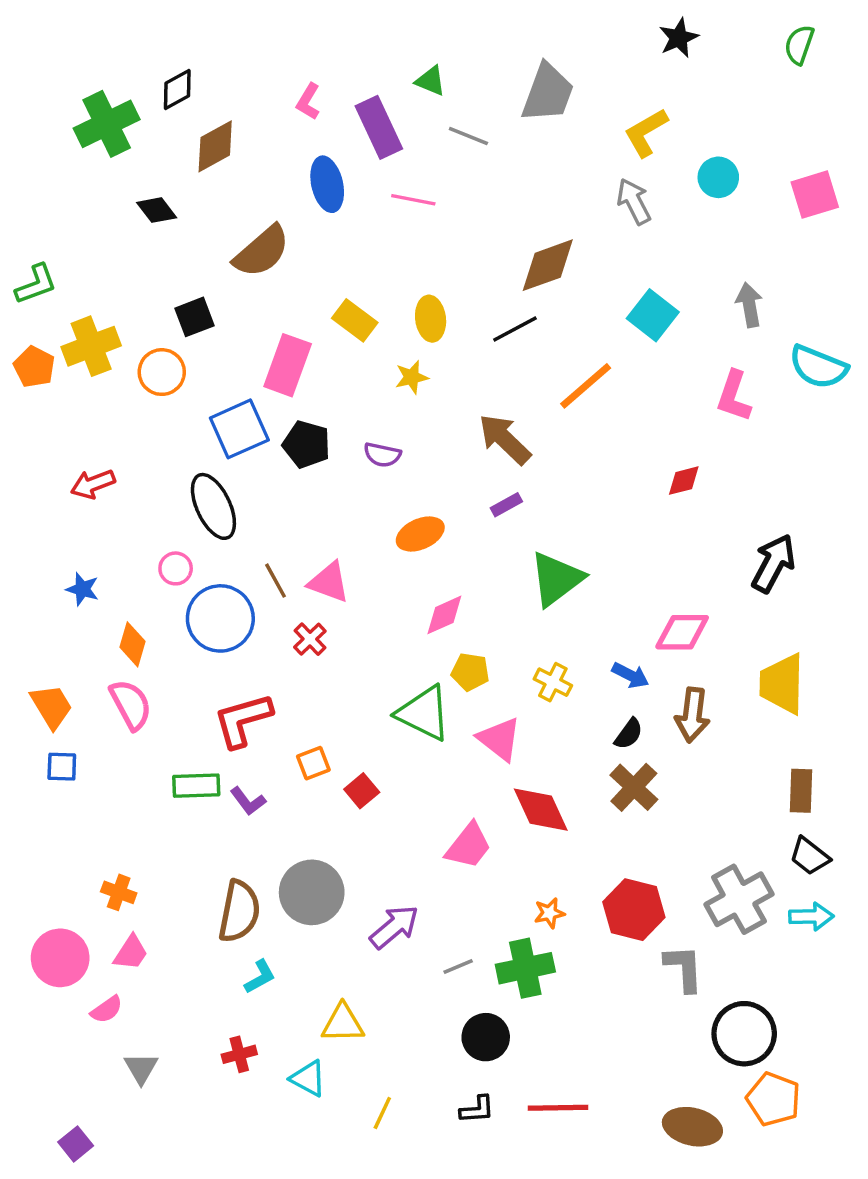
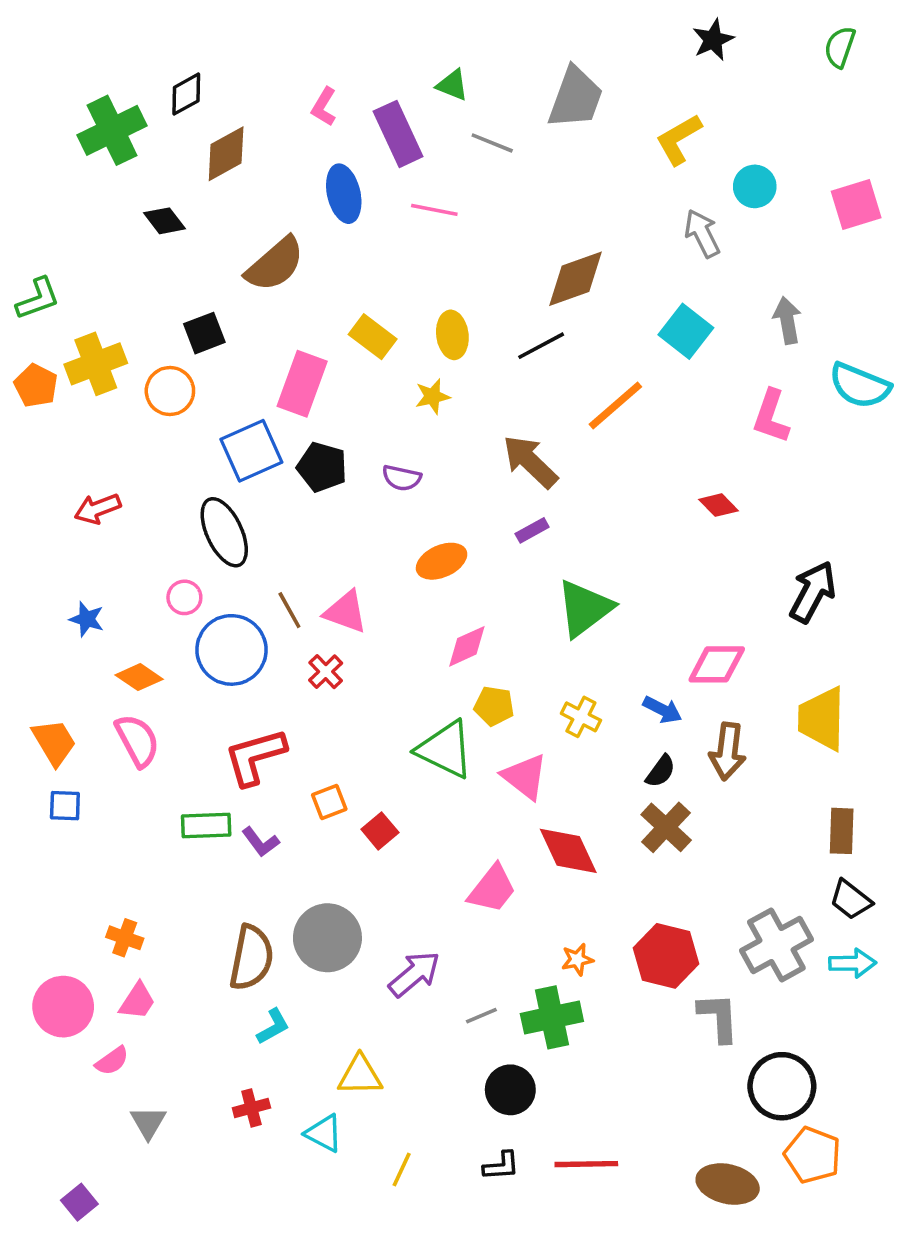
gray arrow: (634, 201) -> (702, 233), moved
red diamond: (684, 481) -> (719, 505), turned 60
orange diamond: (132, 644) -> (139, 677), turned -72

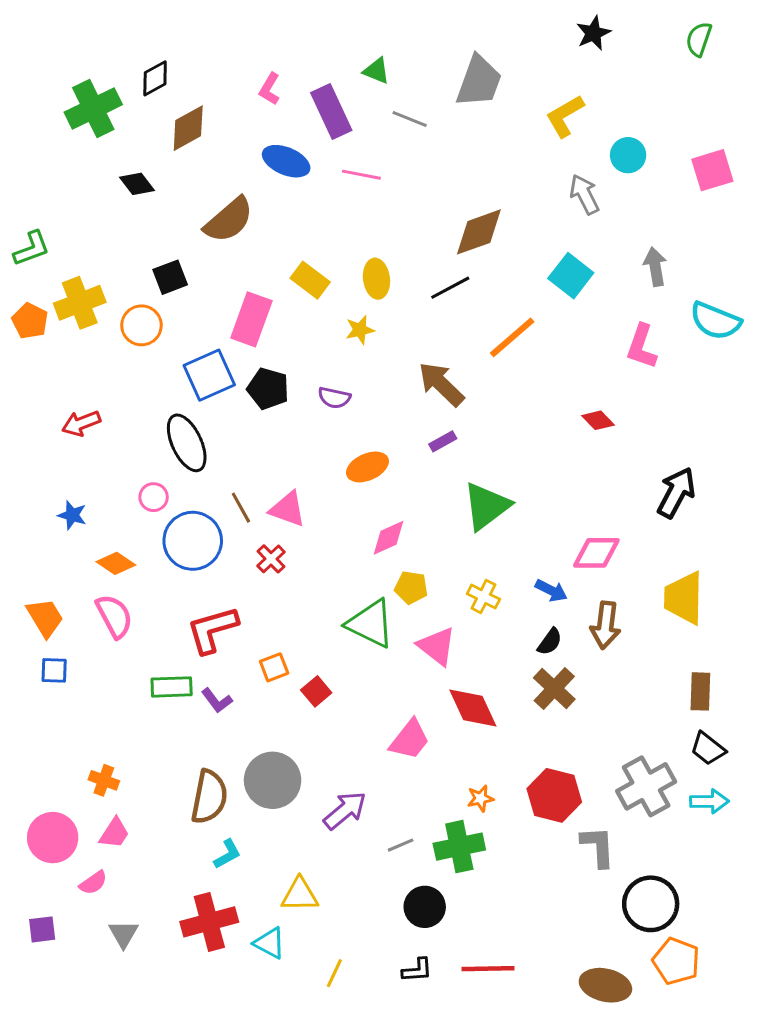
blue ellipse: (344, 194) -> (286, 161), turned -54
red cross: (251, 1108) -> (209, 922), size x1.8
purple square: (79, 1202) -> (42, 929), moved, turned 32

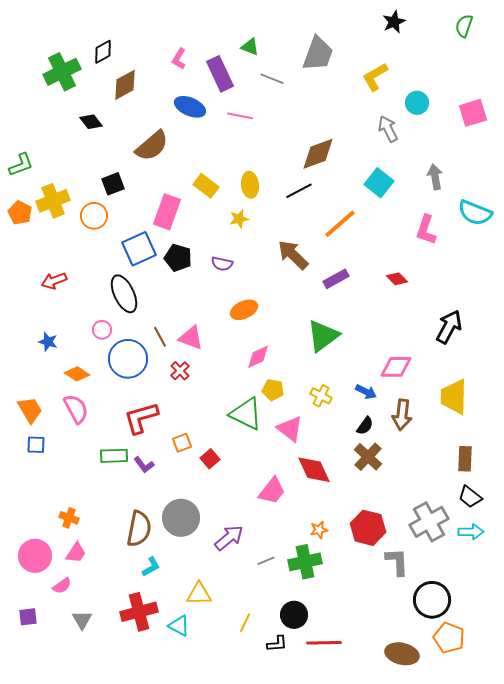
purple rectangle: (443, 441) -> (336, 279), moved, size x1.4
black circle: (425, 907) -> (294, 615), moved
yellow line: (334, 973) -> (245, 623), moved

